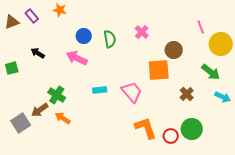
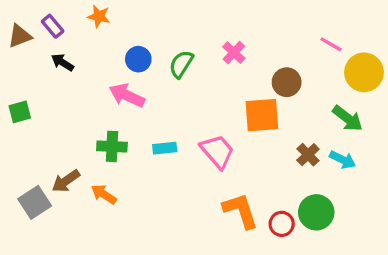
pink line: (201, 27) -> (331, 44), turned -40
green semicircle: (110, 39) -> (181, 64), turned -138
black arrow: (38, 53) -> (63, 62), moved
green cross: (57, 95) -> (112, 146), moved, turned -30
cyan arrow: (223, 97) -> (343, 160), moved

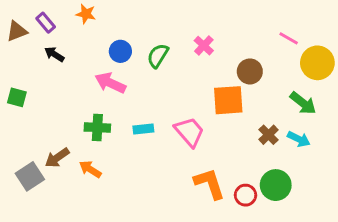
green square: (20, 112) -> (17, 97), turned 30

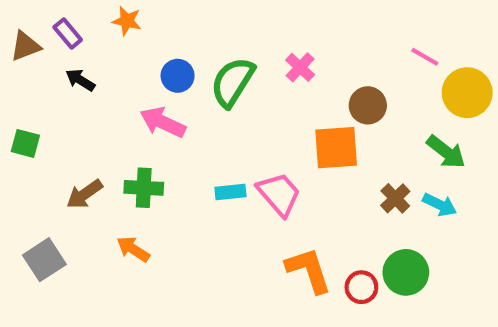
green semicircle: (158, 56) -> (233, 82), size x1.4
cyan rectangle: (143, 129) -> (230, 192), moved
brown arrow: (57, 158) -> (85, 194), moved

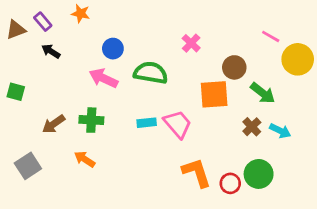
green semicircle: (233, 82) -> (151, 73), moved, turned 68
green arrow: (446, 152) -> (263, 93), moved

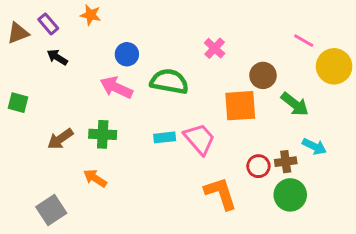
brown cross: (252, 127) -> (286, 162), moved, turned 36
gray square: (28, 166) -> (51, 210), moved
red circle: (230, 183) -> (258, 166), moved

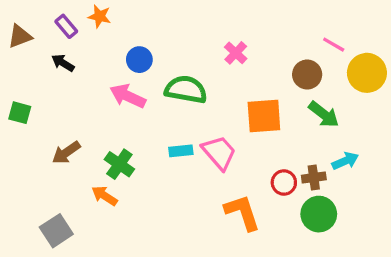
purple rectangle: (48, 24) -> (66, 26), moved
brown circle: (263, 75) -> (307, 75), moved
green cross: (103, 134) -> (119, 164), moved, turned 32
cyan arrow: (314, 146) -> (345, 161), turned -50

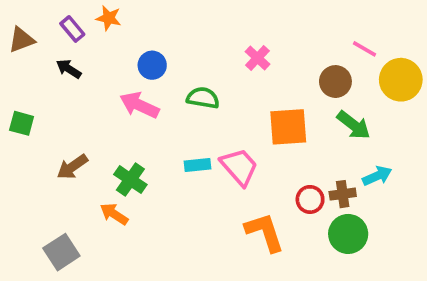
green semicircle: (186, 89) -> (203, 98), size x0.7

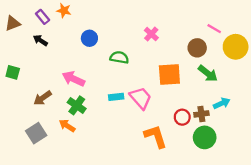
pink arrow: (139, 105) -> (73, 79), moved
gray square: (61, 252) -> (36, 133), moved

